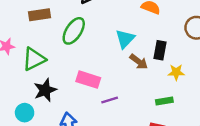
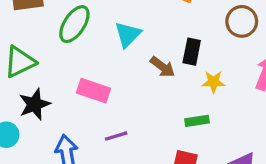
cyan triangle: (125, 39) -> (128, 34), moved
purple line: (110, 100) -> (116, 136), moved

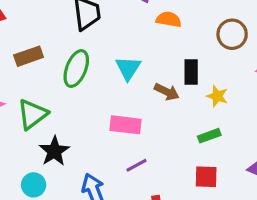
yellow star: (213, 82) -> (217, 96), turned 30
pink rectangle: (94, 91) -> (126, 125), moved

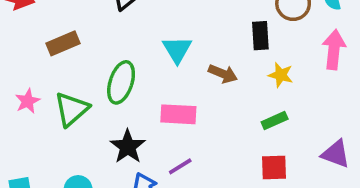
green ellipse: (76, 69) -> (121, 82), moved
black rectangle: (191, 72) -> (260, 36), moved
black star: (54, 151) -> (128, 147), moved
purple line: (137, 165) -> (180, 166), moved

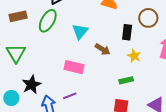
green ellipse: (121, 82) -> (48, 21), moved
green triangle: (72, 109) -> (16, 53), turned -30
black star: (128, 147) -> (31, 85), moved

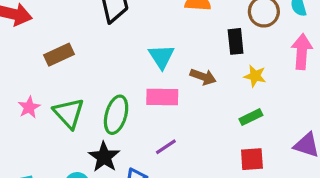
green ellipse: (48, 21) -> (116, 115), moved
pink rectangle: (74, 67) -> (162, 97), moved
purple line: (70, 96) -> (166, 147), moved

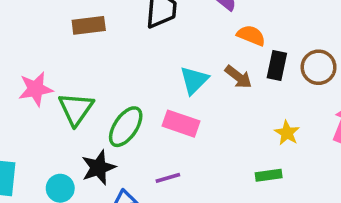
black rectangle: (236, 41) -> (277, 65), moved
brown rectangle: (59, 55) -> (89, 25), moved
brown arrow: (203, 77) -> (238, 77), moved
pink star: (29, 107) -> (36, 89), size x1.4

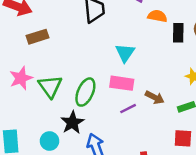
brown rectangle: (89, 25) -> (37, 37), moved
brown arrow: (238, 77) -> (155, 97), moved
purple line: (168, 178) -> (128, 109), moved

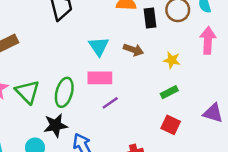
brown arrow: (155, 97) -> (133, 50), moved
black star: (72, 123) -> (56, 125), turned 30
red square: (183, 138) -> (171, 125), turned 30

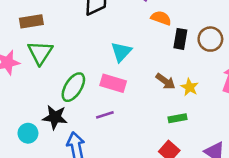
brown arrow: (133, 50) -> (166, 81), moved
green triangle: (27, 92) -> (40, 53), moved
purple line: (110, 103) -> (105, 115), moved

